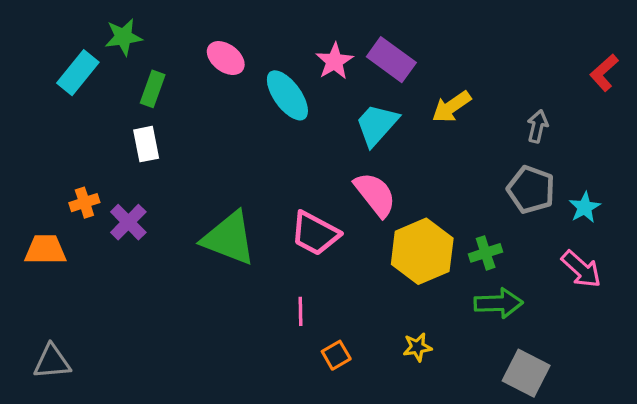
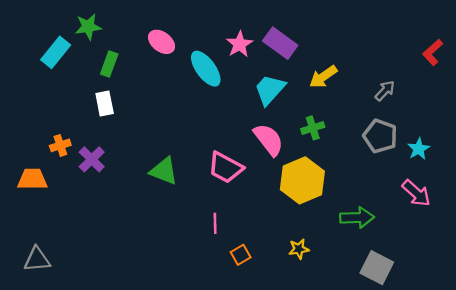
gray arrow: (537, 126) -> (385, 91), turned 30
green triangle: (229, 238) -> (164, 171), size x0.7
green cross: (486, 253) -> (313, 128), moved

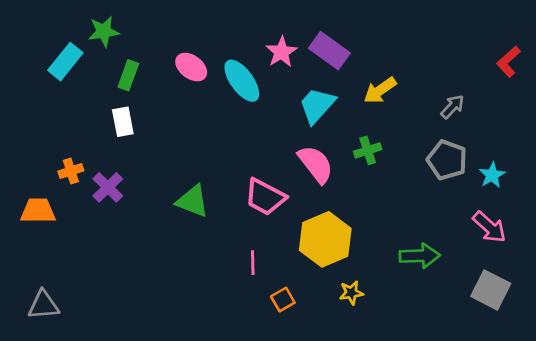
pink ellipse: (162, 42) -> (191, 67), moved
yellow hexagon: (302, 180) -> (325, 239), moved
gray square: (377, 268) -> (491, 290), moved

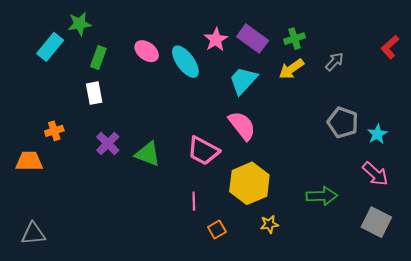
gray arrow: (452, 107) -> (334, 62), moved
green cross: (368, 150) -> (295, 39), moved
purple cross: (108, 187) -> (108, 143), moved

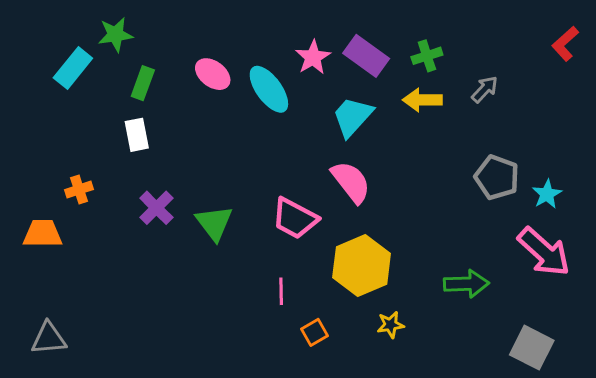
red L-shape: (390, 47) -> (565, 44), moved
yellow arrow: (291, 69) -> (422, 100), turned 35
green triangle: (148, 154) -> (214, 223), turned 32
pink arrow: (375, 174) -> (544, 252), size x1.4
gray square: (376, 222) -> (532, 348), moved

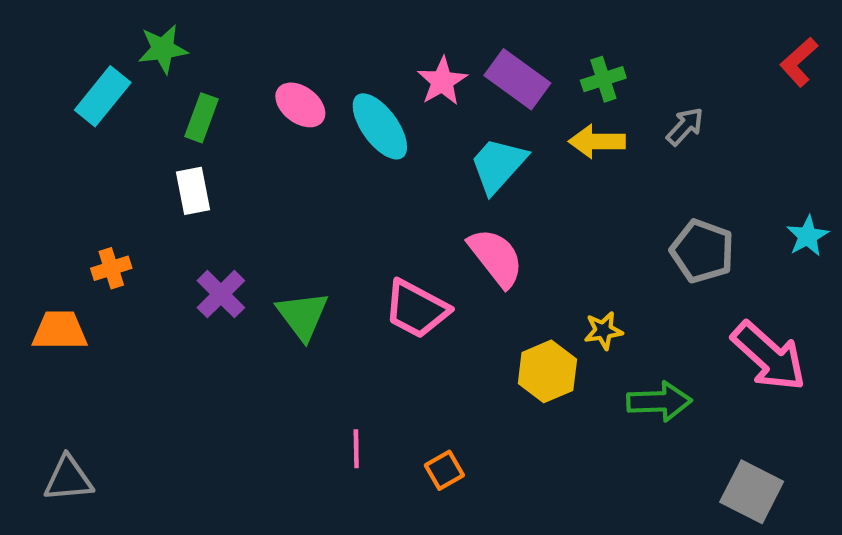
cyan star: (547, 194) -> (808, 236), moved
yellow hexagon: (362, 265) -> (547, 371), moved, size x0.7
pink line: (281, 291) -> (356, 449), moved
yellow star: (390, 325) -> (603, 331), moved

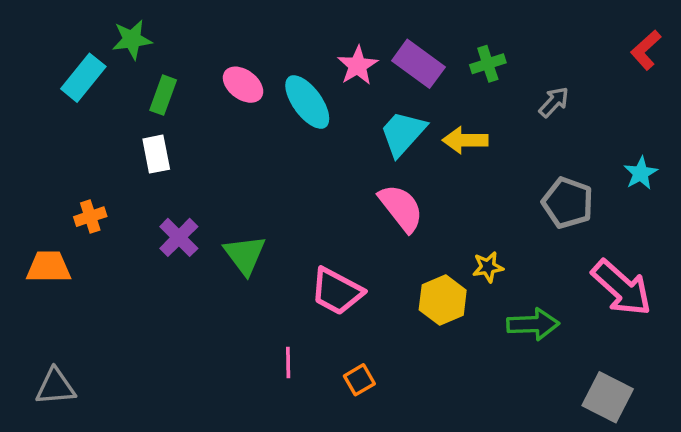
yellow arrow: (597, 141) -> (465, 140), moved
cyan star: (808, 236) -> (641, 173), moved
pink trapezoid: (416, 309) -> (337, 291), moved

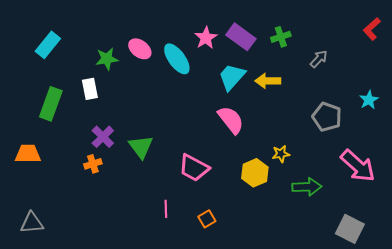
green star: (132, 39) -> (107, 59), moved
green rectangle: (163, 95) -> (51, 104), moved, size x1.5
orange cross: (90, 217) -> (93, 164), moved

